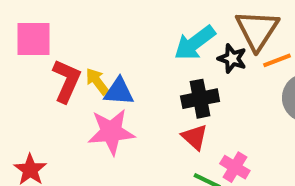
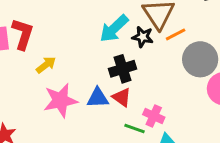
red L-shape: (67, 81) -> (23, 34), moved
yellow arrow: (97, 81) -> (46, 65), turned 96
blue triangle: (119, 92) -> (98, 98), moved

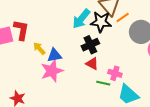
black star: (143, 37) -> (101, 22), size x1.5
yellow arrow: (46, 65) -> (39, 48), turned -88
blue triangle: (98, 98) -> (55, 55), moved

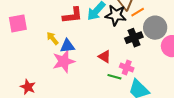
red L-shape: (21, 30) -> (72, 15), moved, turned 70
black cross: (90, 45) -> (134, 38), moved

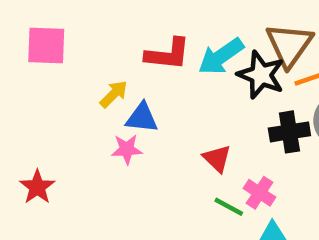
yellow arrow: (52, 38) -> (114, 94), turned 72
pink star: (64, 61) -> (127, 149), size x0.6

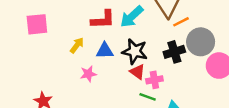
black star: (261, 75) -> (135, 51), moved
blue triangle: (142, 118) -> (105, 51), moved
pink cross: (259, 193) -> (154, 80), moved, turned -35

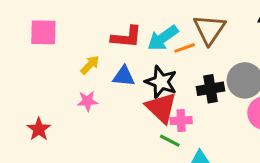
orange line: (181, 22) -> (185, 48), moved
red triangle: (137, 72) -> (161, 108), size x1.6
pink star: (88, 74) -> (87, 101), moved

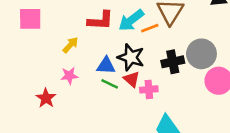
blue triangle: (124, 76) -> (106, 66), moved
red triangle: (161, 108) -> (132, 79), size x0.6
red star: (39, 129) -> (46, 98), moved
green line: (170, 141) -> (110, 84), moved

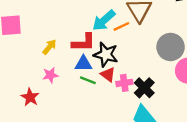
red L-shape: (100, 20) -> (84, 43), moved
black cross: (173, 62) -> (144, 88), moved, turned -30

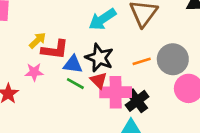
orange line: (121, 26) -> (142, 61), moved
red L-shape: (84, 43) -> (55, 50), moved
pink cross: (124, 83) -> (116, 92), size x1.6

